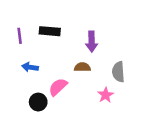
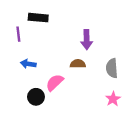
black rectangle: (50, 31) -> (38, 18), moved
pink star: (106, 95) -> (113, 99), moved

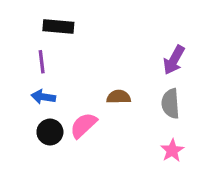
purple line: (18, 34) -> (42, 62), moved
purple arrow: (87, 40) -> (174, 60), moved, turned 30
black circle: (36, 97) -> (50, 132), moved

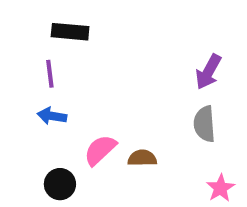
brown semicircle: (119, 97) -> (142, 158), moved
black circle: (50, 132) -> (60, 184), moved
pink star: (172, 150) -> (220, 188), moved

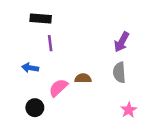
purple line: (50, 74) -> (50, 43), moved
brown semicircle: (142, 158) -> (83, 78), moved

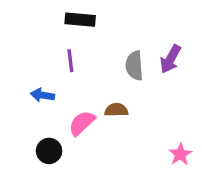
black rectangle: (41, 18) -> (80, 20), moved
gray semicircle: (119, 72) -> (134, 66), moved

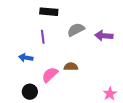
purple arrow: (170, 59) -> (104, 36), turned 66
gray semicircle: (134, 66) -> (76, 30), moved, turned 66

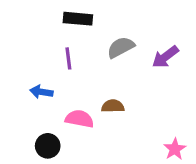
purple arrow: (104, 36) -> (165, 57), turned -42
pink semicircle: (50, 75) -> (79, 119), turned 54

